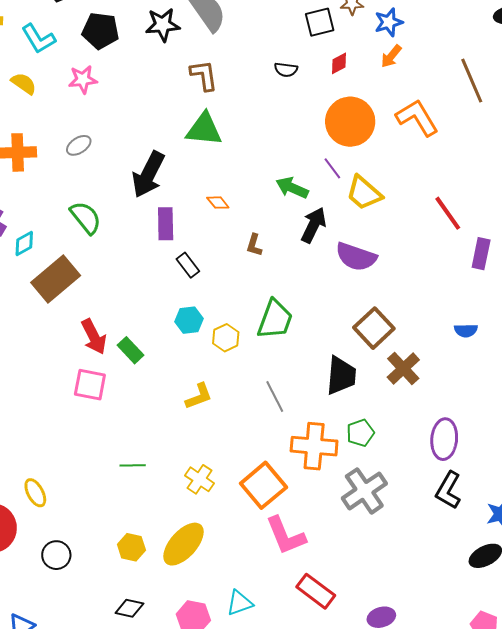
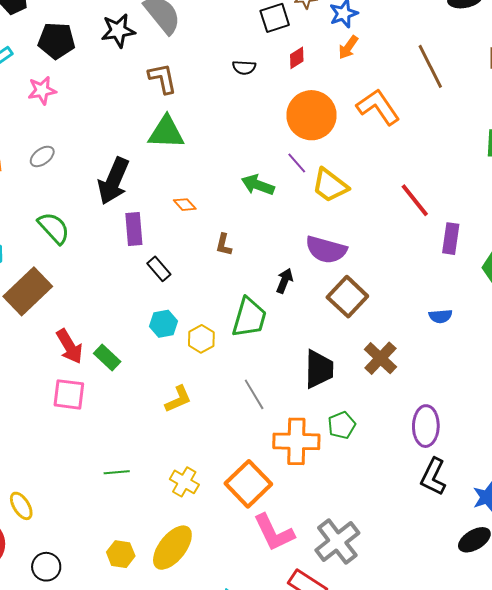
black arrow: (314, 225) -> (285, 281), moved, size x0.7
brown square: (374, 328) -> (347, 297), moved
gray cross: (364, 491) -> (337, 541), moved

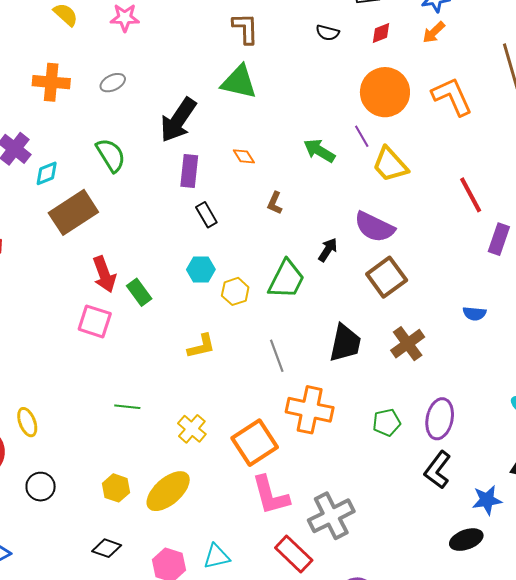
green pentagon: (342, 425) -> (387, 423), moved

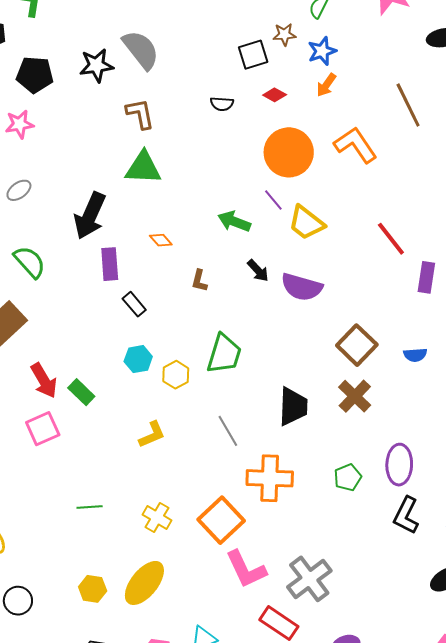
red diamond: (381, 33) -> (275, 95), turned 60
black arrow: (328, 250) -> (258, 271), moved, turned 115
brown square: (387, 277) -> (357, 345), moved
pink square: (95, 321) -> (43, 429), turned -32

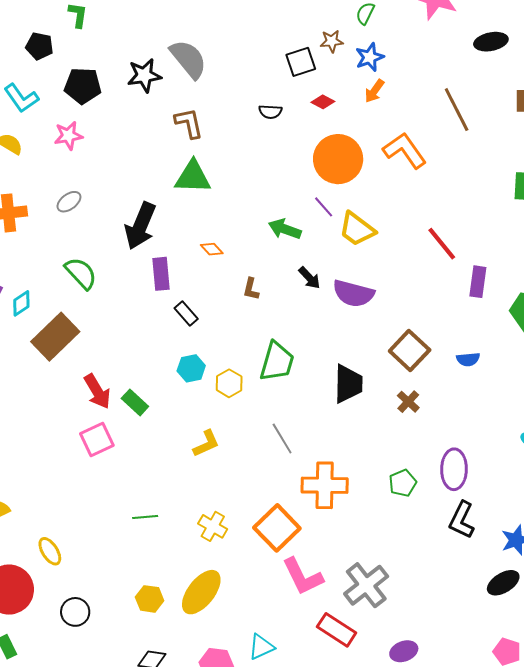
brown cross: (355, 396) -> (408, 402), size x0.7
black trapezoid: (293, 406) -> (348, 384), moved

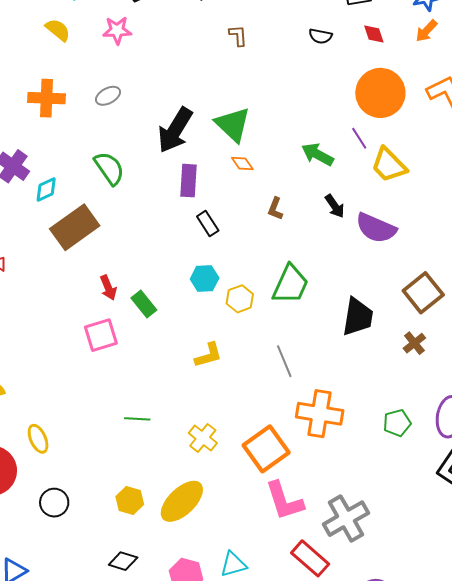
red diamond: (323, 102) -> (374, 34), turned 35
brown L-shape: (189, 123) -> (238, 36), size x0.7
green triangle: (193, 177) -> (233, 124), moved, turned 33
red arrow: (97, 391) -> (108, 288), size x0.7

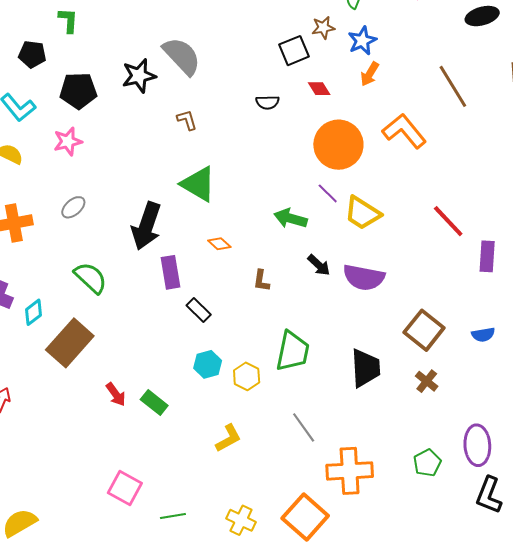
green triangle: (233, 124) -> (198, 184), moved
pink square: (101, 335) -> (125, 488), moved, turned -32

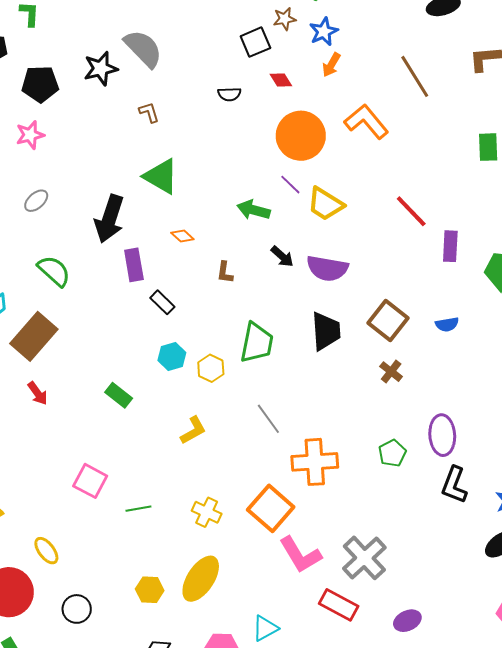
black trapezoid: (365, 368) -> (326, 331), moved
red arrow: (116, 394) -> (38, 393), moved

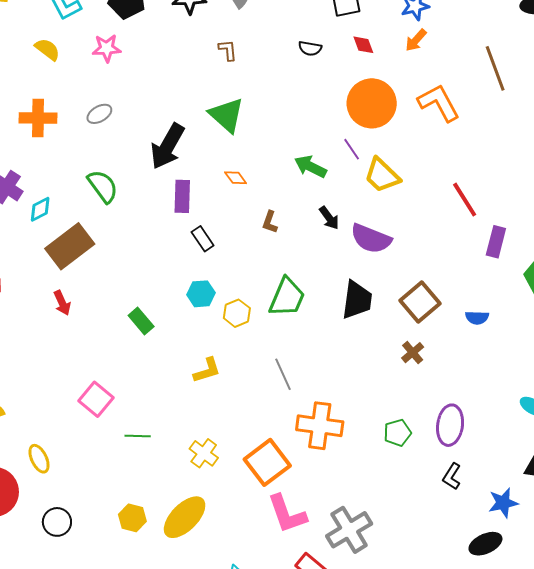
black L-shape: (454, 485) -> (452, 476), size x0.7

